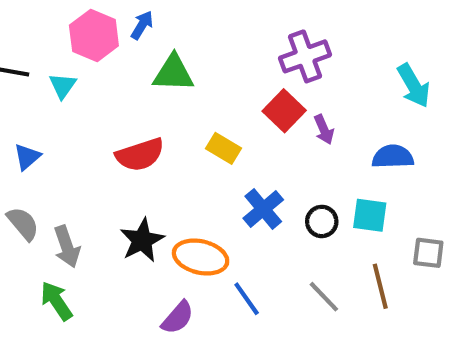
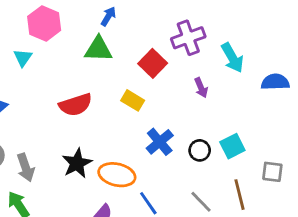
blue arrow: (142, 25) -> (108, 16), moved
cyan arrow: (414, 86) -> (232, 58), moved
red square: (284, 111) -> (153, 63), moved
blue semicircle: (393, 157) -> (275, 82), moved
cyan square: (370, 215) -> (232, 146), turned -35

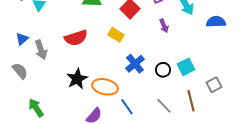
gray arrow: (26, 168) -> (41, 50), moved
gray square: (272, 172) -> (214, 85), turned -35

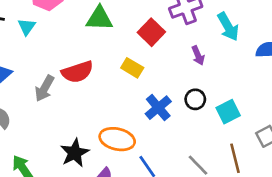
gray arrow: (41, 50) -> (44, 88), moved, turned 48
black circle: (163, 70) -> (195, 99), moved
black star: (77, 79) -> (75, 153), moved

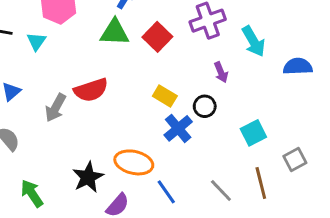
red square: (151, 32) -> (157, 37), moved
yellow rectangle: (132, 68) -> (165, 96), moved
black circle: (195, 99) -> (205, 106), moved

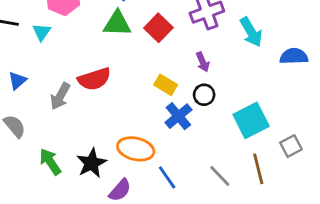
purple arrow: (221, 72) -> (203, 62), moved
cyan square: (253, 133) -> (251, 120), size x1.4
green arrow: (32, 193) -> (50, 162), moved

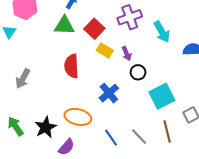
red semicircle: (94, 79) -> (72, 66), moved, turned 105
yellow rectangle: (166, 85) -> (105, 50), moved
black circle: (204, 95) -> (138, 72), moved
blue line: (167, 177) -> (111, 138), moved

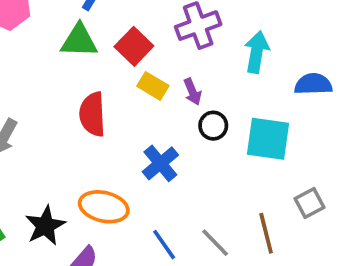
cyan arrow: (162, 32) -> (257, 52), turned -140
cyan square: (162, 96) -> (268, 139), moved, turned 35

